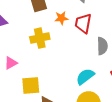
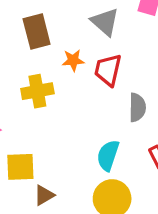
cyan semicircle: (85, 76) -> (108, 155), turned -36

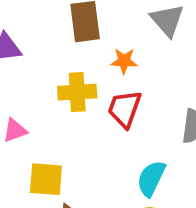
red trapezoid: (108, 70) -> (125, 109), moved

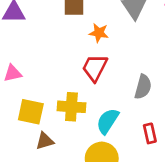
yellow cross: (77, 92) -> (71, 107), moved

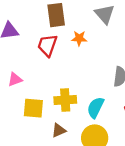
red trapezoid: (95, 68) -> (47, 45), moved
brown triangle: (45, 141) -> (59, 130), moved

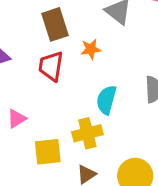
cyan semicircle: (95, 108) -> (106, 100), moved

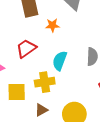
red trapezoid: (51, 66) -> (26, 48), moved, turned 40

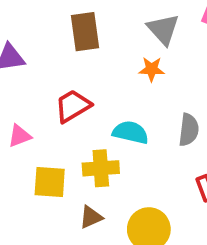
orange star: (52, 25) -> (152, 69), moved
cyan semicircle: (60, 61) -> (131, 132), turned 78

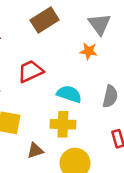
brown rectangle: (85, 32) -> (45, 20), turned 60
yellow cross: (101, 168) -> (63, 124), moved

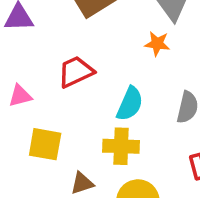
cyan semicircle: (69, 94) -> (130, 104), turned 95

